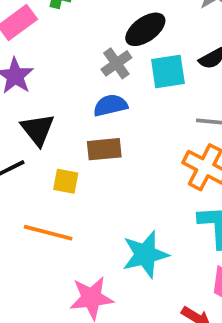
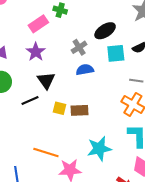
gray cross: (116, 63) -> (79, 47), moved
brown rectangle: (104, 149) -> (79, 110), moved
orange line: (48, 233) -> (46, 153), moved

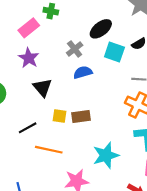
cyan square: (116, 53) -> (114, 52), turned 30
black line: (30, 101) -> (28, 128), moved
orange line: (46, 153) -> (49, 150), moved

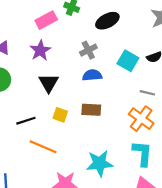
black ellipse: (101, 29) -> (107, 21), moved
brown rectangle: (81, 116) -> (91, 110), moved

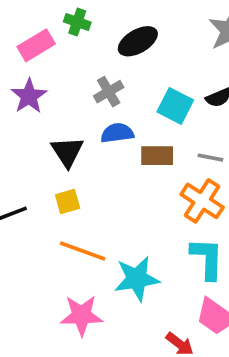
black triangle: (49, 83) -> (67, 152), moved
brown rectangle: (91, 110) -> (157, 156), moved
yellow square: (60, 115) -> (68, 201), turned -32
orange line: (43, 147) -> (83, 251), moved

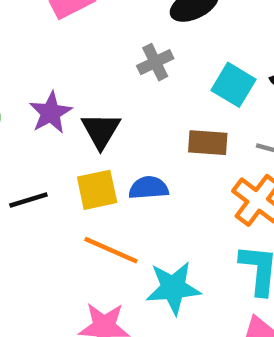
purple star: (29, 96) -> (51, 113), moved
blue semicircle: (117, 133) -> (149, 188), moved
yellow square: (68, 201) -> (97, 190), size x1.4

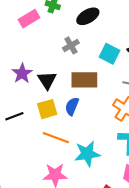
brown rectangle: (208, 143) -> (84, 80), moved, size x1.4
blue semicircle: (149, 188) -> (72, 106), turned -60

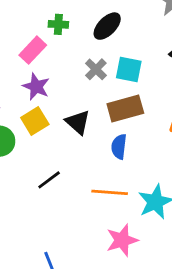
cyan square: (109, 54) -> (129, 69), moved
purple star: (22, 73) -> (36, 87), moved
yellow square: (47, 109) -> (35, 121), moved

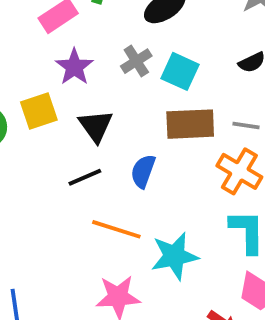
purple star: (36, 87) -> (74, 67), moved
brown rectangle: (125, 109) -> (190, 124), moved
black line: (49, 180) -> (85, 177), moved

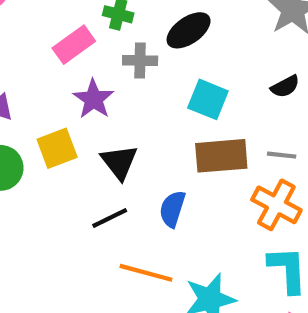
gray cross: (136, 61) -> (140, 61), moved, turned 36

